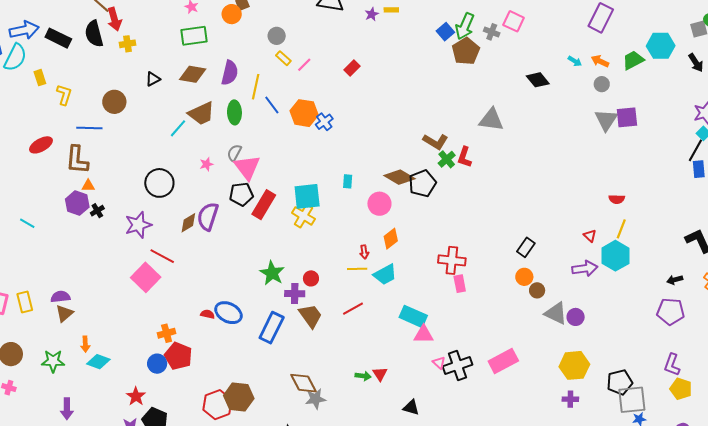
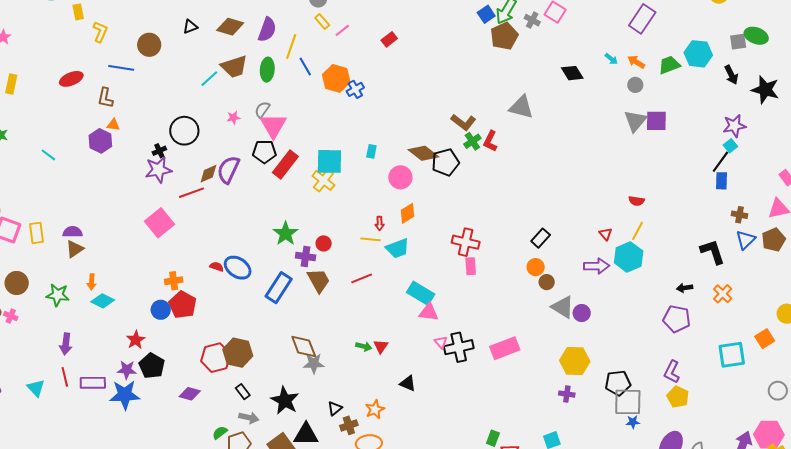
brown L-shape: (77, 160) -> (105, 98), size x0.7
black cross: (97, 211) -> (159, 151), moved
red line: (162, 256) -> (191, 193), moved, turned -55

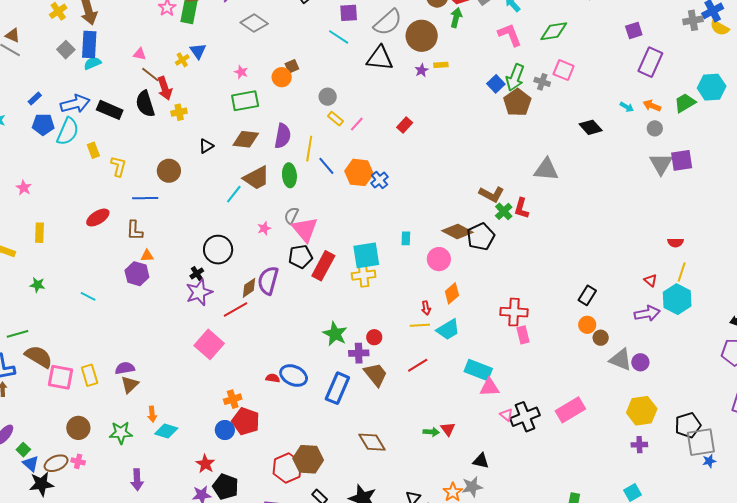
yellow cross: (323, 180) -> (364, 275), turned -35
gray star: (314, 363) -> (472, 487), moved

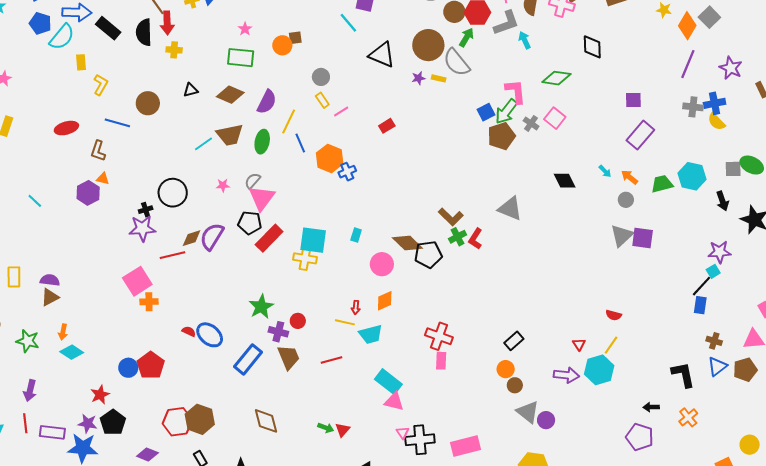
gray semicircle: (388, 22) -> (457, 62), moved, turned 76
pink L-shape: (510, 35) -> (516, 91), moved
orange cross: (233, 399) -> (149, 302), moved

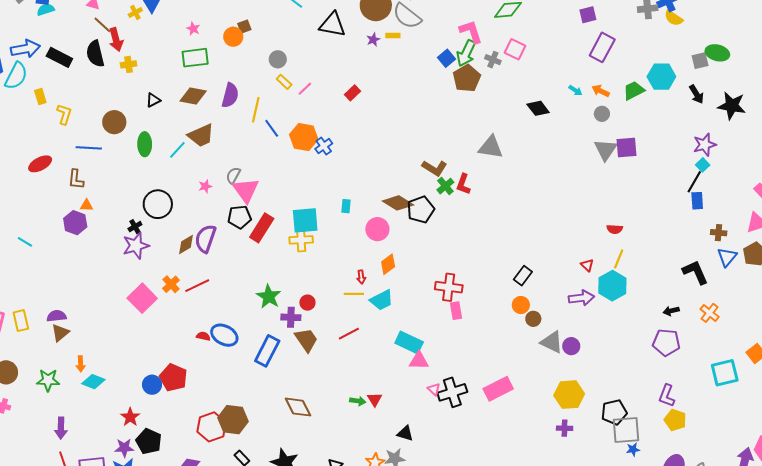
green ellipse: (262, 142) -> (145, 144), moved
red line: (173, 255) -> (197, 286), moved
orange cross: (149, 302) -> (171, 284), moved, turned -30

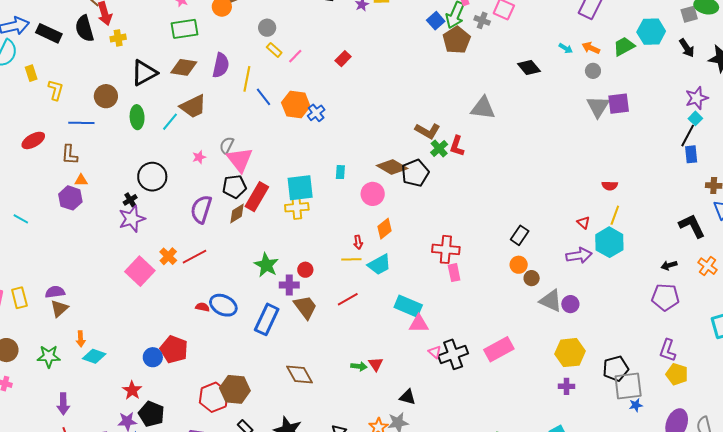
black triangle: (153, 100) -> (144, 73), size x1.8
brown diamond: (186, 245) -> (237, 213), moved

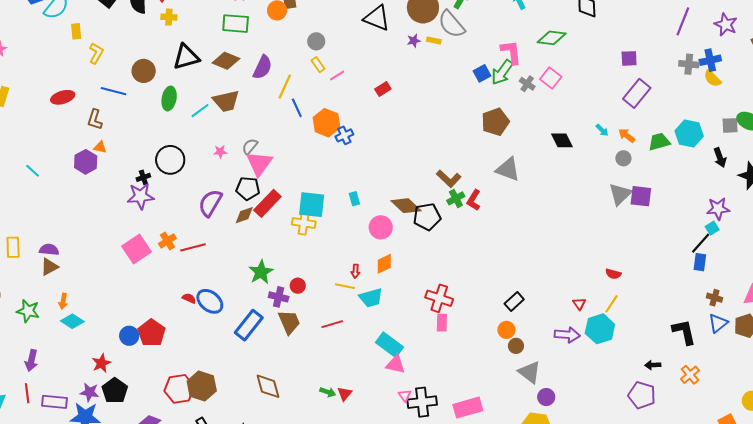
brown pentagon: (457, 40) -> (495, 122), moved
cyan rectangle: (340, 172) -> (354, 199), turned -32
purple circle: (570, 304) -> (546, 397), moved

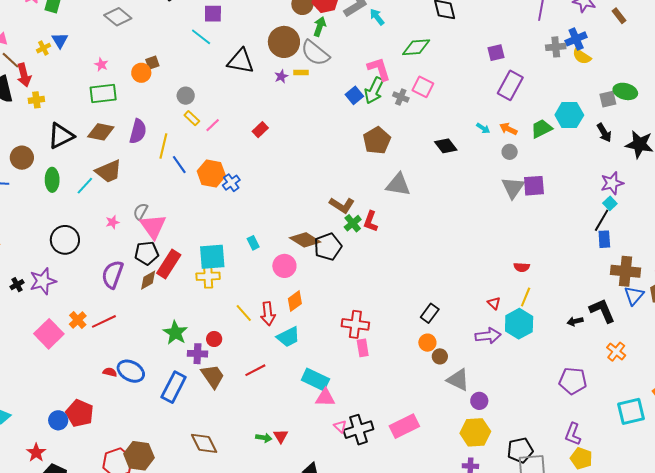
black cross: (143, 177) -> (17, 285), moved
red arrow: (355, 271) -> (268, 314), size x1.6
yellow line: (345, 286) -> (244, 313), moved, turned 48
brown cross: (715, 298) -> (626, 271), size x1.8
black arrow: (653, 365) -> (575, 321), moved

